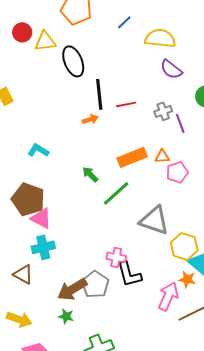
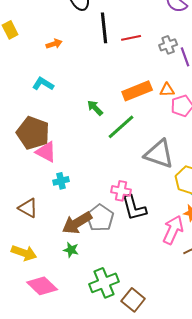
orange arrow: (90, 119) -> (54, 44), moved
cyan cross: (43, 247) -> (61, 181), moved, size x0.7

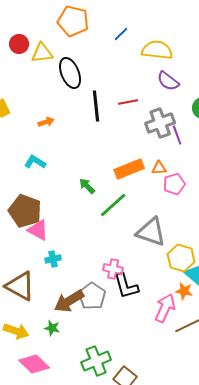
red line: (131, 38) -> (128, 102), moved
gray cross: (168, 45) -> (160, 123), size x1.6
brown triangle: (28, 208) -> (20, 286), size x1.5
green star: (71, 250) -> (52, 328), moved

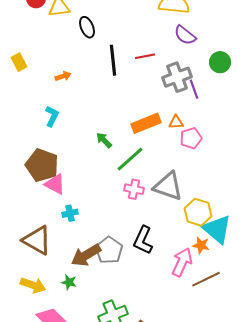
black ellipse: (70, 73) -> (87, 27), size x0.7
cyan L-shape: (35, 162) -> (52, 116), turned 85
pink cross: (113, 269) -> (134, 189), moved
black L-shape: (126, 286) -> (143, 240), turned 40

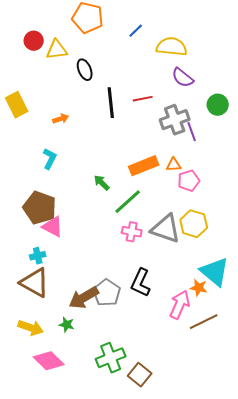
yellow rectangle: (19, 62) -> (17, 105), size x1.4
yellow hexagon: (198, 212) -> (194, 224), moved
cyan cross: (70, 213) -> (38, 256), moved

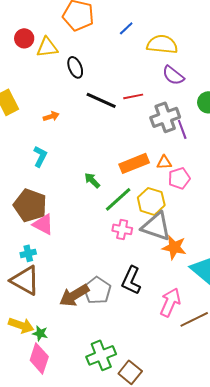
black line: (111, 103) -> (101, 100), turned -60
yellow hexagon: (194, 224) -> (151, 201), moved
orange star: (199, 288) -> (174, 247), moved, size x1.4
green star: (67, 325) -> (40, 333), moved
pink diamond: (49, 361) -> (39, 358), turned 64

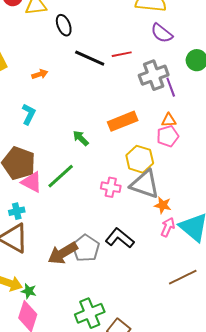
orange triangle: (164, 162) -> (169, 120), moved
green line: (118, 199) -> (61, 176), moved
orange star: (174, 247) -> (163, 205), size x0.7
black L-shape: (131, 280) -> (120, 238), turned 104
pink arrow: (170, 302) -> (168, 227), moved, size x0.7

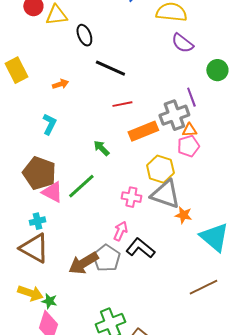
red line: (122, 54) -> (122, 104), moved
gray cross: (154, 75) -> (174, 115), moved
pink arrow: (168, 227) -> (120, 231), moved

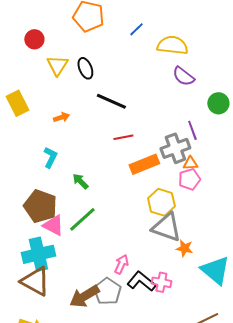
yellow triangle: (56, 15) -> (57, 65), moved, turned -50
green arrow: (101, 148) -> (80, 181), moved
pink cross: (131, 197) -> (161, 282), moved
cyan cross: (37, 221) -> (38, 254), size x2.0

